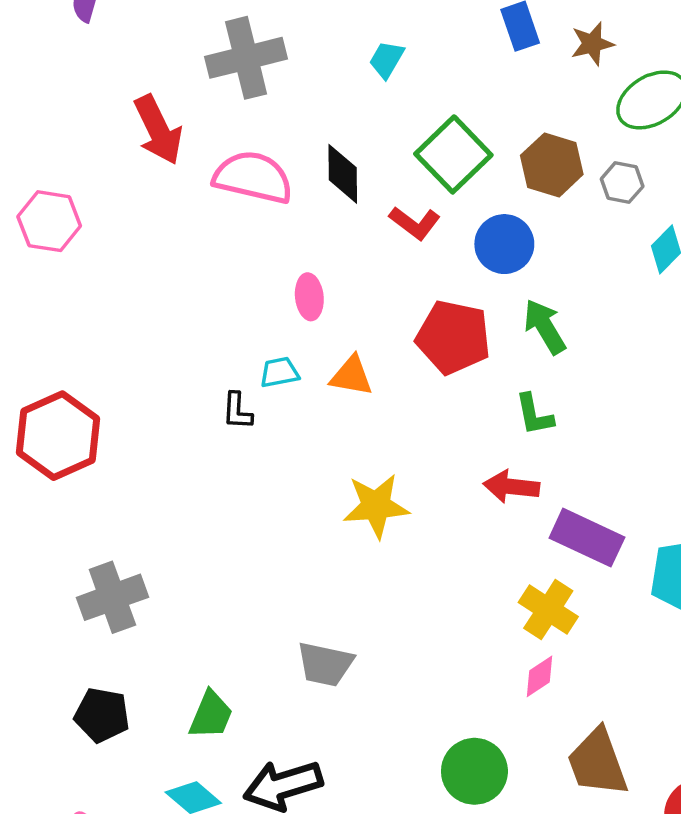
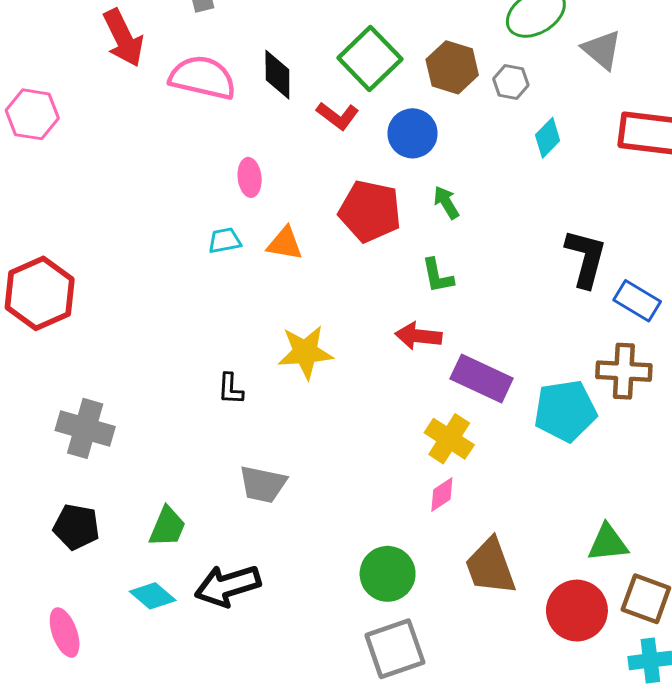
green arrow: (545, 327) -> (446, 202), size x0.7
black L-shape: (237, 411) -> (230, 389), moved
gray cross: (112, 597) -> (85, 428), turned 36

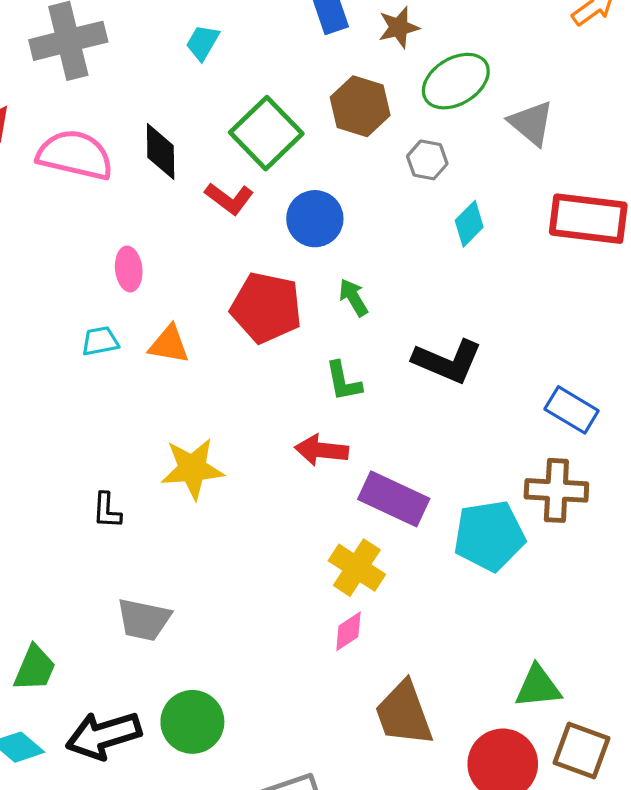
brown hexagon: (452, 67) -> (360, 106), moved
black L-shape: (586, 258) -> (447, 361), moved, turned 98
green circle: (388, 574) -> (192, 722), moved

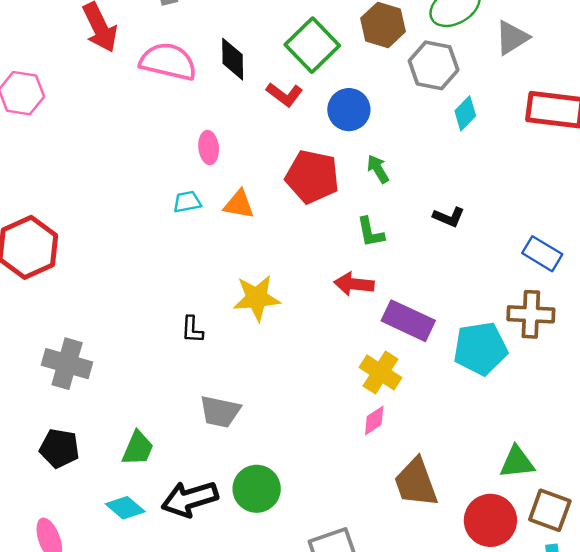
gray triangle: (531, 123) -> (512, 38), turned 48
gray hexagon: (427, 160) -> (434, 65), size x1.6
black L-shape: (447, 361) -> (449, 217), size x0.6

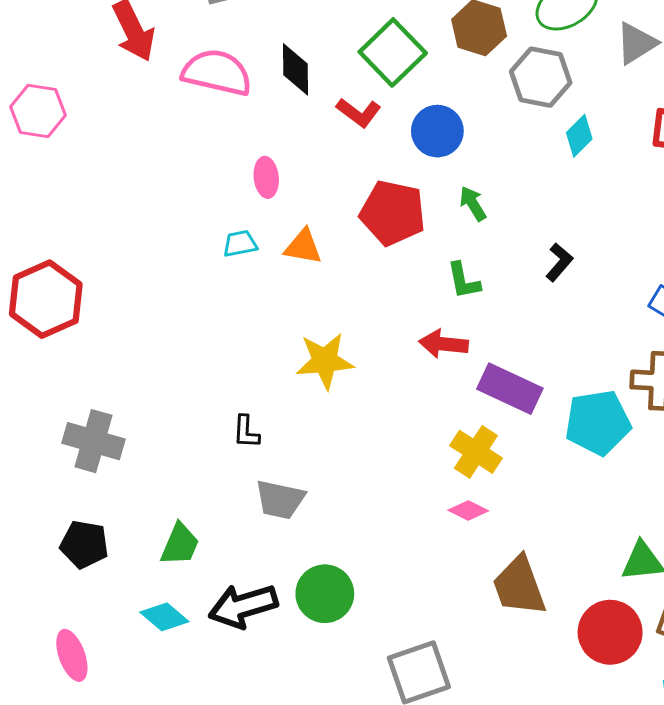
black L-shape: (449, 217) -> (559, 262), turned -72
black L-shape: (192, 330) -> (246, 432), moved
pink diamond: (374, 421) -> (468, 510), turned 60

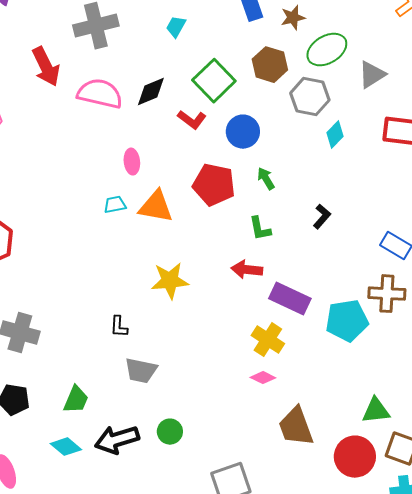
black diamond: (296, 69) -> (151, 92), turned 68
orange triangle: (303, 247) -> (156, 207), size x1.4
green circle: (325, 594) -> (170, 432), size x0.7

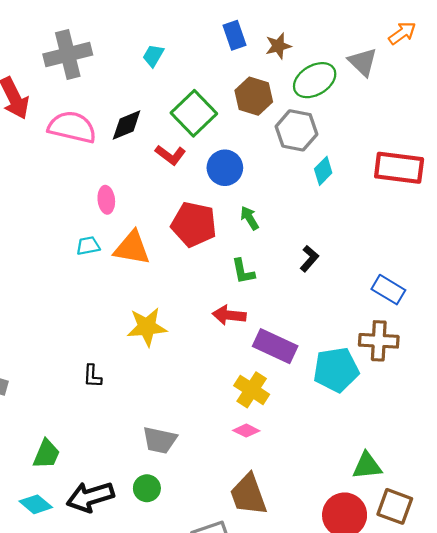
gray triangle: (372, 75) -> (363, 62), moved, turned -44
gray trapezoid: (141, 371) -> (160, 440), moved
brown trapezoid: (296, 427) -> (248, 495), moved

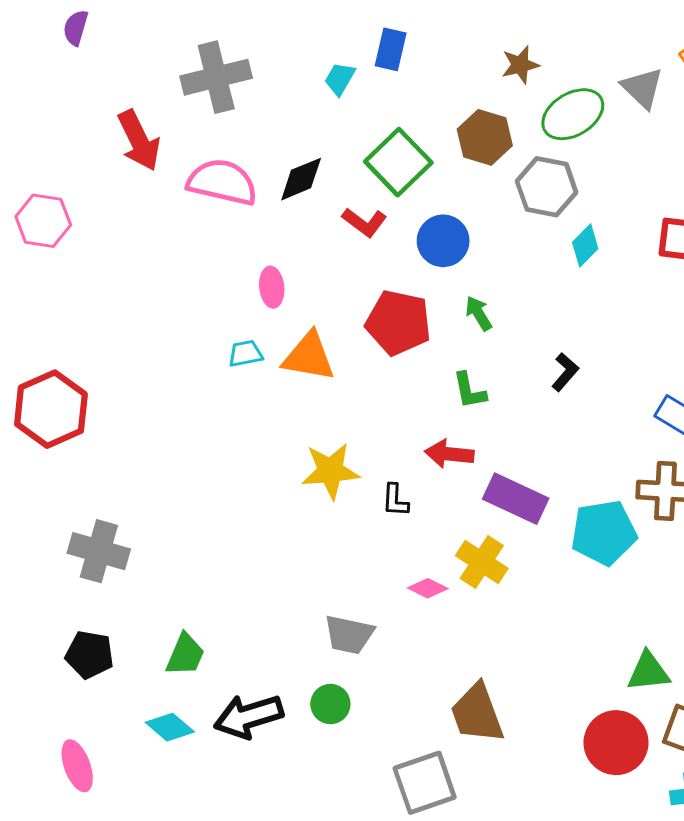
blue rectangle: (234, 35) -> (391, 49), moved, turned 32
black L-shape: (92, 376) -> (395, 500), moved
pink diamond: (246, 431) -> (428, 588), moved

